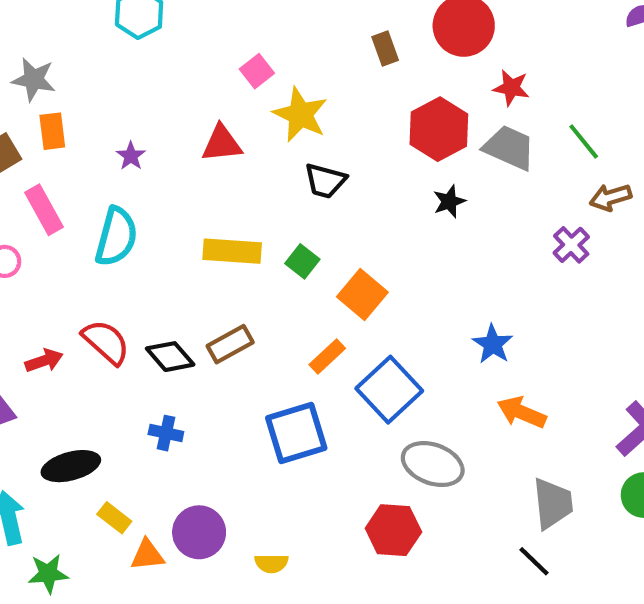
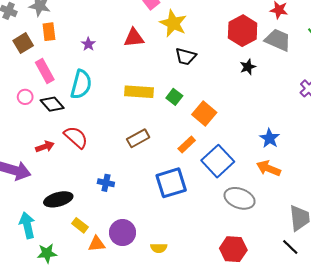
black diamond: (170, 357) -> (52, 104), moved
orange arrow: (522, 412) -> (269, 168), moved
red hexagon: (393, 530) -> (233, 249), moved

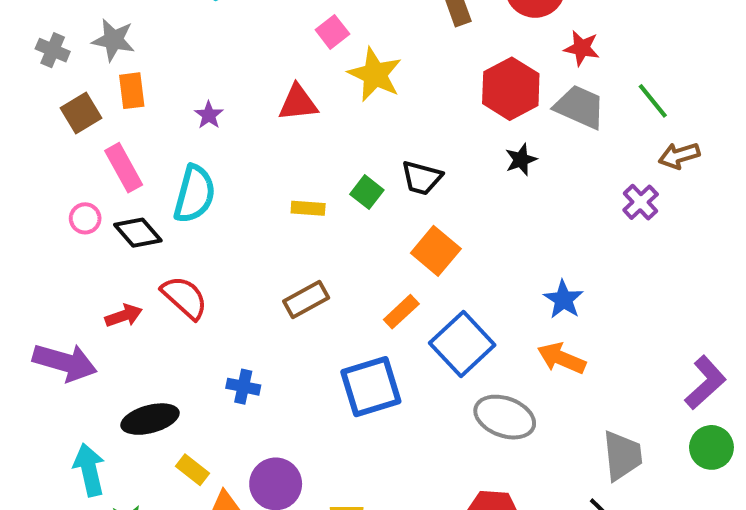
black trapezoid: (186, 56) -> (422, 178), moved
yellow rectangle: (139, 92) -> (308, 208), size x0.6
green square: (174, 97) -> (367, 192), moved

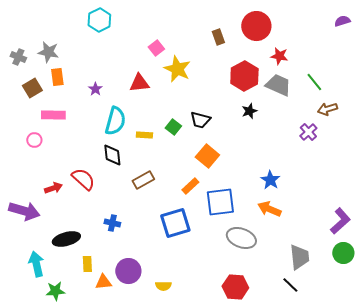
pink rectangle: (124, 168) -> (53, 115), turned -60
cyan semicircle: (195, 194) -> (115, 121), moved
black diamond: (138, 233) -> (112, 155), moved, turned 35
blue square: (462, 344) -> (220, 202), turned 36
yellow rectangle: (193, 470) -> (87, 264), turned 49

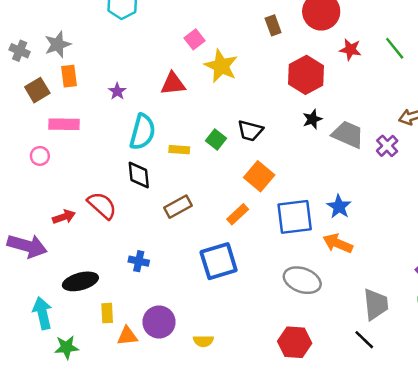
gray star: (48, 52) -> (58, 44), turned -30
green line: (314, 82) -> (395, 48), moved
gray trapezoid: (278, 85) -> (348, 134), moved
blue square: (220, 202) -> (295, 217), moved

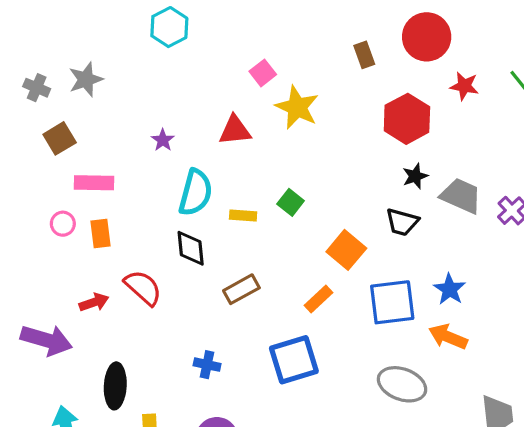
orange rectangle: (69, 76) -> (101, 234), moved
black trapezoid: (250, 131) -> (402, 222), moved
blue cross: (139, 261) -> (207, 365), moved
black ellipse: (80, 281) -> (115, 386), turned -72

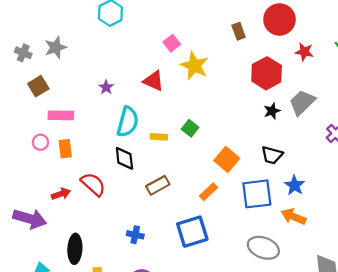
red triangle: (235, 130) -> (154, 81), turned 30
gray trapezoid: (461, 196) -> (302, 102), moved, turned -68
black trapezoid: (402, 222) -> (272, 155), moved

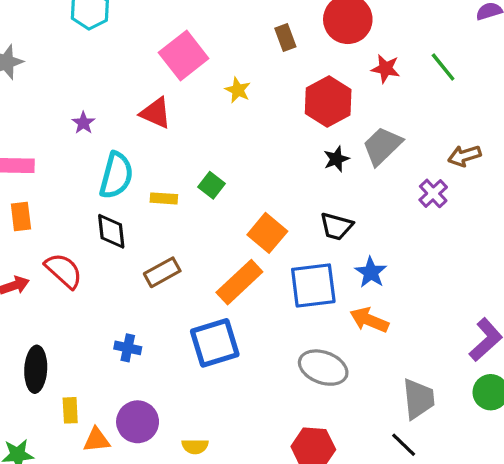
pink square: (172, 43) -> (184, 56), size x1.8
yellow star: (194, 66) -> (238, 90), moved, size x0.6
orange rectangle: (208, 192) -> (239, 282), size x1.6

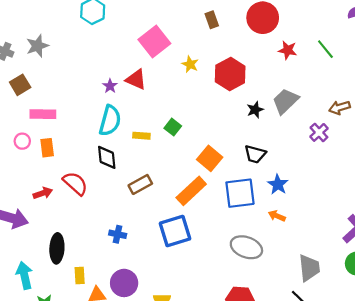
brown rectangle: (285, 37) -> (212, 20), moved
red hexagon: (328, 102) -> (230, 74), moved
purple star: (83, 123) -> (110, 86), moved
orange arrow: (369, 320) -> (277, 216), size x0.7

